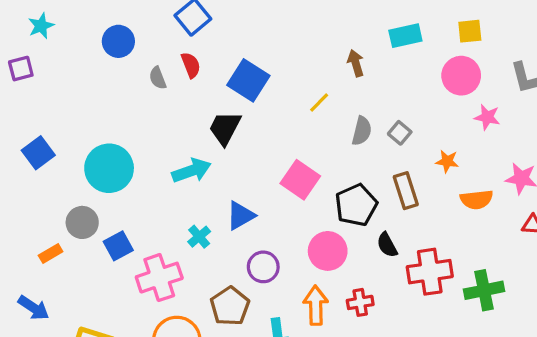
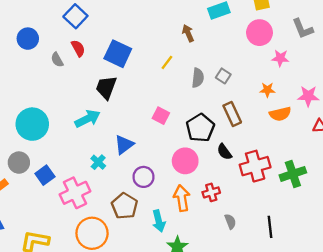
orange star: (447, 161) -> (267, 90), moved
pink square: (300, 180) -> (161, 116), size x0.7

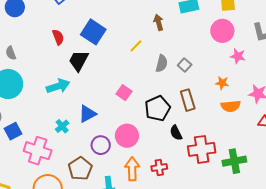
red semicircle: (78, 48) -> (58, 37), moved
gray semicircle: (57, 60) -> (11, 53), moved
pink circle: (185, 161) -> (127, 136), moved
pink cross: (75, 193) -> (38, 151), turned 36

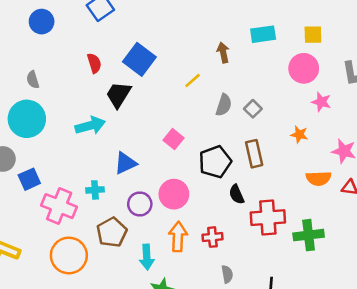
orange semicircle: (231, 106) -> (319, 178), moved
cyan cross: (62, 126) -> (95, 190), moved, turned 32

